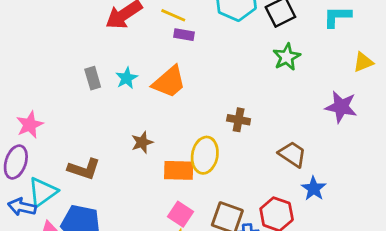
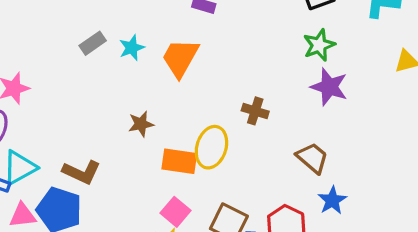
gray rectangle: (93, 78) -> (93, 43), turned 65
orange trapezoid: (169, 82) -> (180, 58), turned 153
purple star: (341, 107) -> (329, 87), moved
brown L-shape: (84, 169) -> (82, 172), moved

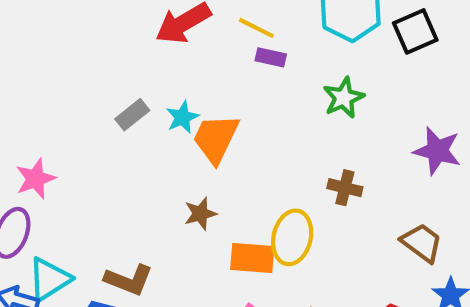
green star: (319, 45) -> (344, 98), moved
orange trapezoid: (180, 58) -> (216, 138), moved

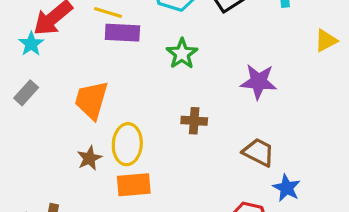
purple rectangle: (271, 57) -> (122, 33), size x1.5
cyan star: (182, 117) -> (31, 44), moved
yellow ellipse: (292, 237) -> (127, 144), moved

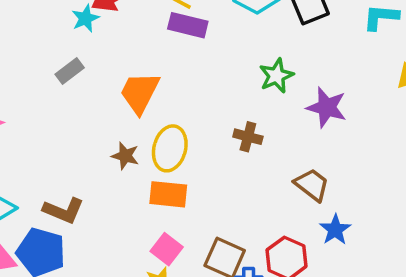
green star: (182, 54) -> (276, 76), moved
brown star: (89, 158) -> (125, 156), turned 30

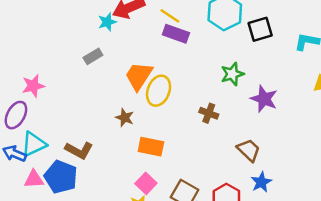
yellow ellipse: (170, 148) -> (159, 91), moved

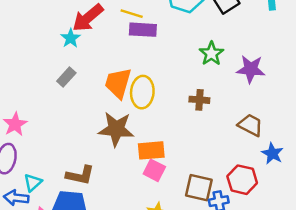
brown star: (125, 118) -> (116, 129), size x1.8
cyan triangle: (34, 144) -> (33, 183), size x0.7
pink square: (146, 183) -> (154, 170), moved

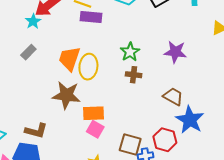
green star: (211, 54) -> (130, 52), moved
blue star: (272, 153) -> (190, 120), size x1.6

